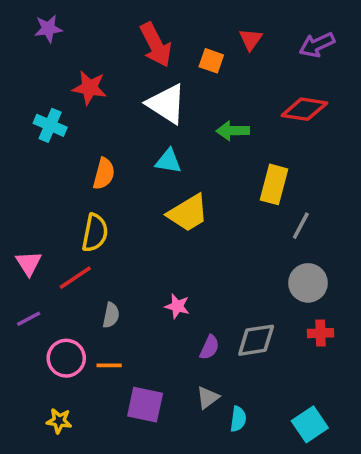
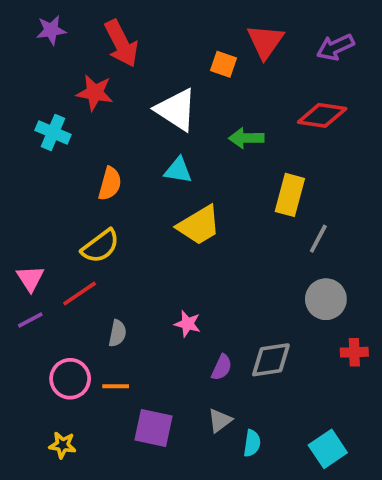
red triangle: (251, 39) -> (265, 41), size x1.5
red arrow: (156, 45) -> (121, 43), moved
yellow semicircle: (95, 233) -> (100, 246), turned 42
purple line: (29, 319) -> (30, 320), moved
red cross: (321, 333) -> (354, 352), moved

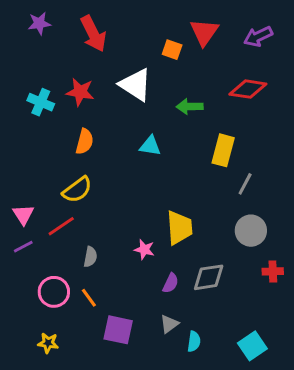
red star: (95, 93) -> (80, 92), moved
cyan triangle: (178, 170) -> (150, 146), moved
yellow trapezoid: (199, 225) -> (179, 228), moved, turned -63
orange line: (116, 386) -> (89, 298), turned 54

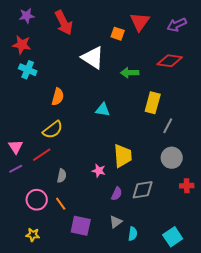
red star: (80, 92) -> (22, 45), moved
cyan triangle: (150, 146) -> (103, 110), moved

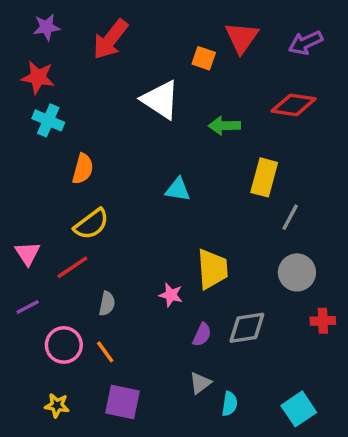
red arrow: (64, 23) -> (110, 39), turned 65
orange semicircle: (58, 97) -> (83, 169), moved
purple line: (16, 169) -> (28, 307), moved
purple square: (81, 226) -> (123, 402), moved

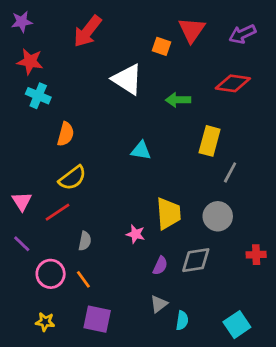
purple star: (47, 27) -> (22, 22), moved
gray circle: (297, 272) -> (218, 216), moved
purple line: (28, 307) -> (22, 244), turned 72

